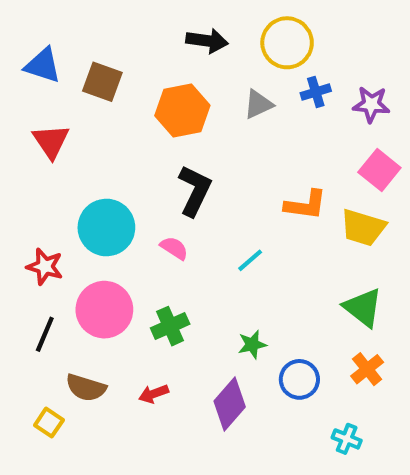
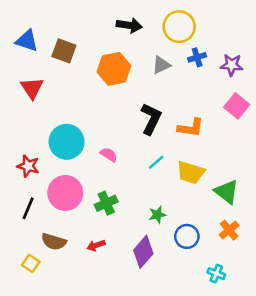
black L-shape: (195, 191) -> (151, 119), moved
yellow trapezoid: (363, 228) -> (191, 172), moved

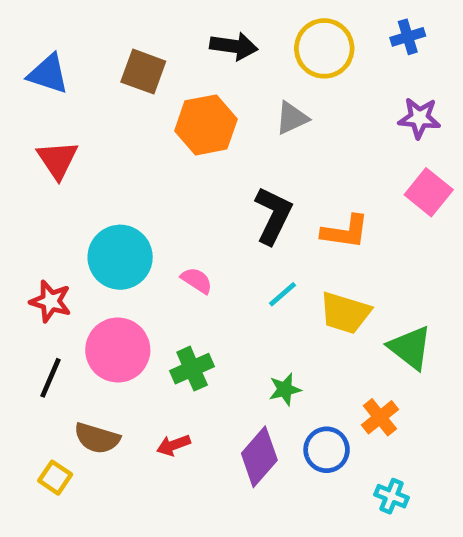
brown square: (64, 51) -> (143, 72), moved
blue cross: (197, 57) -> (408, 37), moved
orange cross: (229, 230) -> (380, 417), moved
blue circle: (187, 236) -> (327, 450), moved

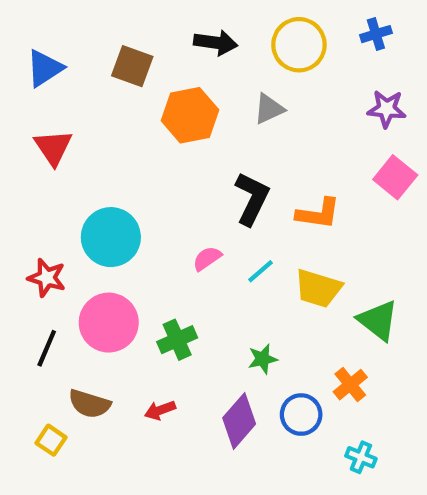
blue triangle: (48, 74) -> (45, 68), turned -51
pink semicircle: (197, 280) -> (207, 258), moved, turned -68

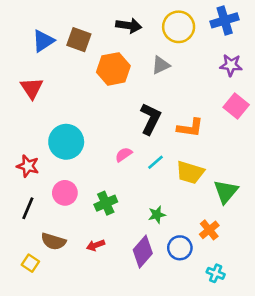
blue cross: (376, 34) -> (225, 20), size x1.5
blue triangle: (45, 68) -> (43, 41), moved
green triangle: (378, 320) -> (226, 192), turned 32
pink circle: (109, 323) -> (65, 193), size x0.7

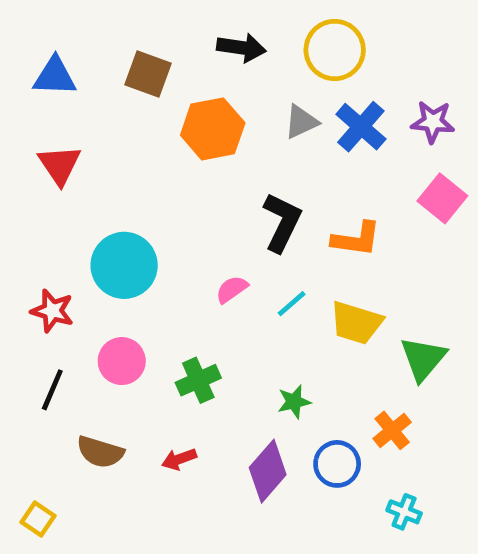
blue cross: (225, 20) -> (361, 127), moved, turned -32
blue triangle: (43, 41) -> (55, 76), moved, turned 35
yellow square: (30, 263) -> (38, 519), moved

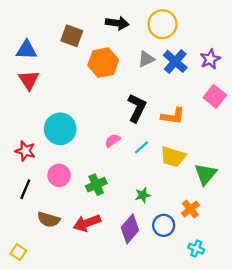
blue triangle: (55, 76) -> (26, 50), moved
purple star: (433, 122) -> (210, 59), turned -30
red arrow: (179, 459) -> (87, 223), size x1.6

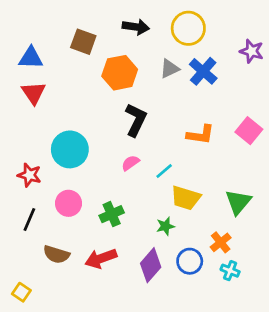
purple star: (210, 59) -> (252, 51), moved, turned -30
pink square: (215, 96) -> (249, 131), moved
black L-shape: (137, 108) -> (136, 120), moved
yellow trapezoid: (173, 157) -> (186, 198), moved
cyan cross: (196, 249) -> (230, 271), moved

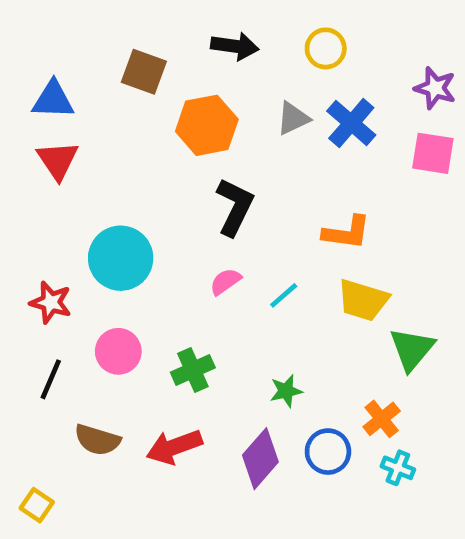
yellow circle: (188, 28) -> (326, 48), size x0.7
pink square: (249, 131) -> (433, 153), moved, turned -30
yellow trapezoid: (186, 198) -> (363, 300), moved

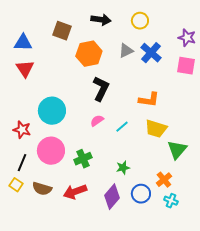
pink circle: (118, 351) -> (51, 151), size x1.4
yellow square: (37, 505) -> (16, 185), moved

